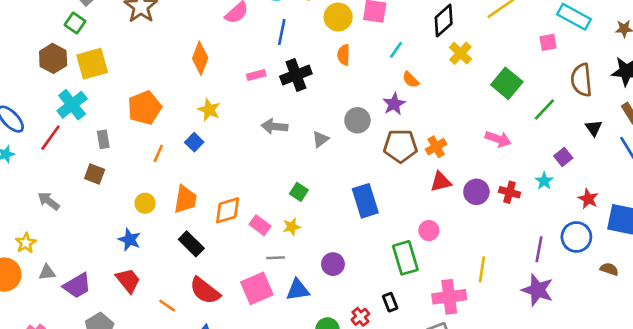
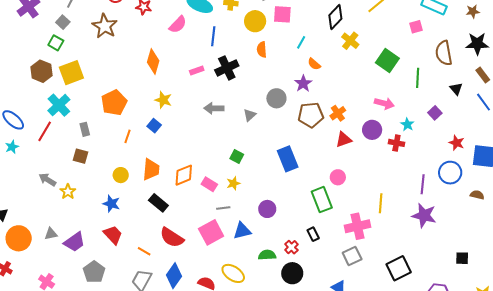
green line: (544, 109) -> (418, 78), turned -36
cyan star: (544, 181) -> (407, 124), moved
purple circle: (476, 192) -> (372, 130), moved
yellow star: (26, 243) -> (68, 192), moved

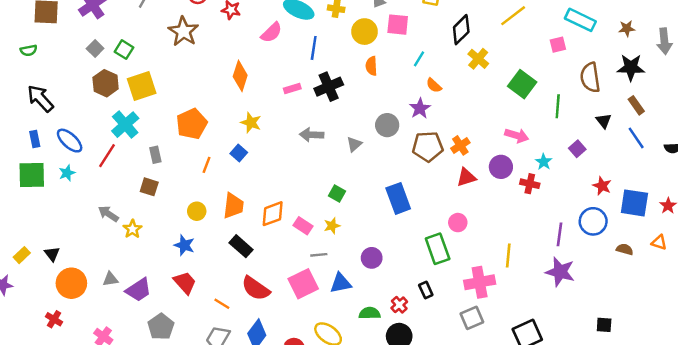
gray square: (63, 22) -> (95, 48), moved

